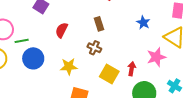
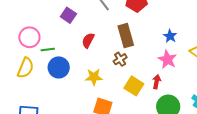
brown rectangle: (99, 24) -> (126, 36), size x1.6
brown cross: (94, 48) -> (120, 59), turned 32
pink star: (156, 57) -> (167, 59), moved, turned -30

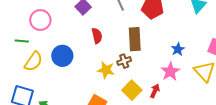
red semicircle: (88, 40) -> (97, 36), turned 126
green line: (48, 49) -> (22, 41), moved
yellow semicircle: (26, 68) -> (33, 61), moved
yellow star: (94, 77) -> (106, 70), moved

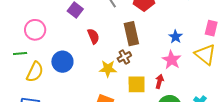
yellow square: (132, 90) -> (137, 84), turned -36

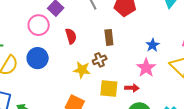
pink circle: (35, 30) -> (39, 25), moved
brown rectangle: (131, 34) -> (109, 37), size x0.7
red arrow: (159, 81) -> (132, 88), turned 72

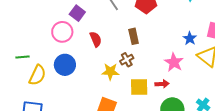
blue star: (153, 45) -> (190, 38), moved

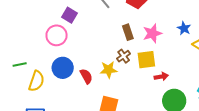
red semicircle: (96, 39) -> (86, 76), moved
pink star: (174, 62) -> (152, 33), moved, turned 30
yellow square: (139, 87) -> (146, 60), moved

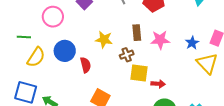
pink circle: (57, 35) -> (53, 17), moved
yellow square: (146, 60) -> (139, 73), moved
yellow star: (109, 70) -> (104, 40), moved

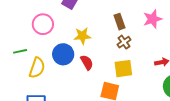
brown rectangle: (137, 33) -> (120, 22), moved
yellow star: (104, 40) -> (82, 36), moved
yellow square: (139, 73) -> (123, 69), moved

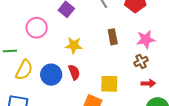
brown cross: (124, 42) -> (141, 61), moved
blue circle: (63, 54) -> (51, 75), moved

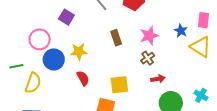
blue circle: (51, 75) -> (54, 59), moved

